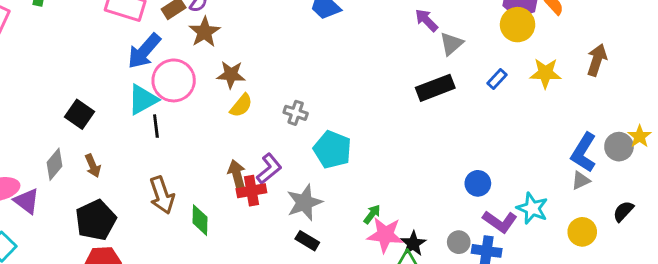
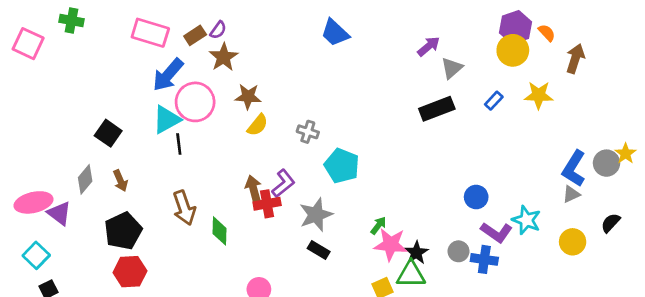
purple arrow: (426, 20) -> (429, 46), turned 95
brown arrow: (597, 60) -> (575, 59), moved

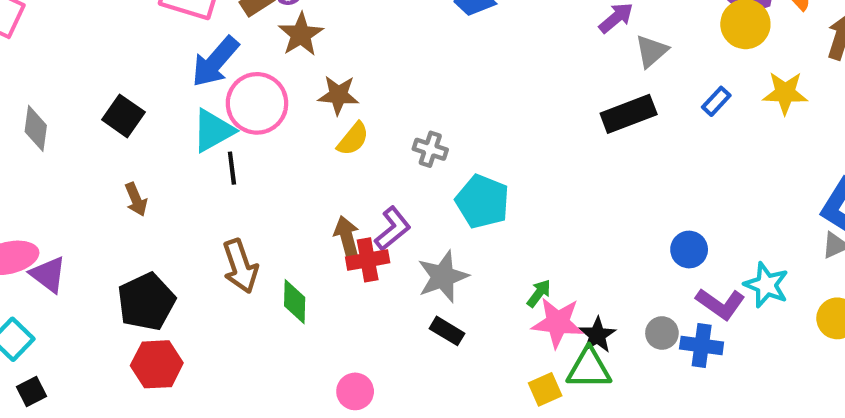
black square: (108, 133) -> (123, 116), moved
gray diamond: (85, 179) -> (36, 128), moved, turned -32
brown arrow: (120, 181) -> (136, 199), moved

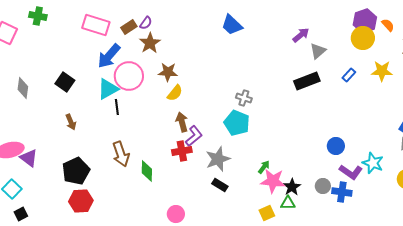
gray cross: (430, 149) -> (244, 98), moved
brown arrow: (347, 237) -> (182, 122), moved
green triangle: (589, 368) -> (288, 203), size x0.7

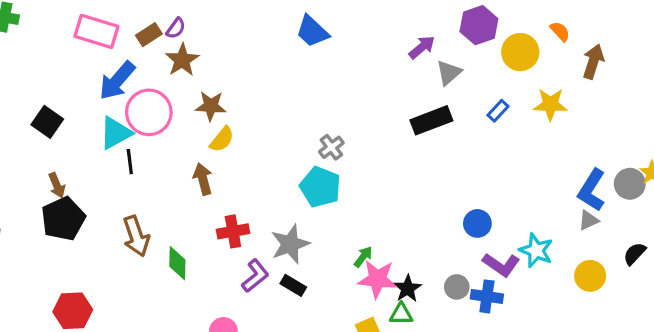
purple hexagon: (365, 21) -> (479, 25), moved
gray cross: (244, 98) -> (331, 147), turned 35
brown arrow: (182, 122) -> (203, 179), moved
purple L-shape: (194, 136) -> (255, 276), moved
black pentagon: (76, 171) -> (63, 219), moved

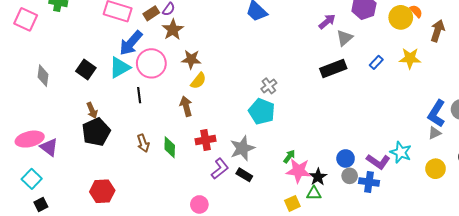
yellow circle: (520, 52) -> (401, 17), moved
cyan triangle: (116, 133) -> (120, 67), moved
blue circle: (477, 223) -> (346, 158), moved
brown arrow: (136, 236) -> (143, 143), size x0.7
green diamond: (177, 263) -> (170, 147), moved

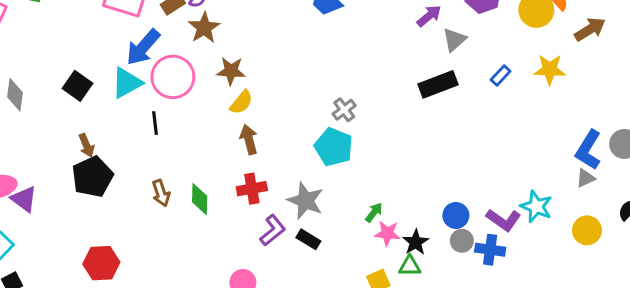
brown arrow: (438, 31) -> (590, 29), turned 40
brown arrow: (186, 106) -> (249, 139), moved
gray star: (242, 148) -> (305, 201), turned -30
pink star: (299, 171) -> (387, 233), size x0.7

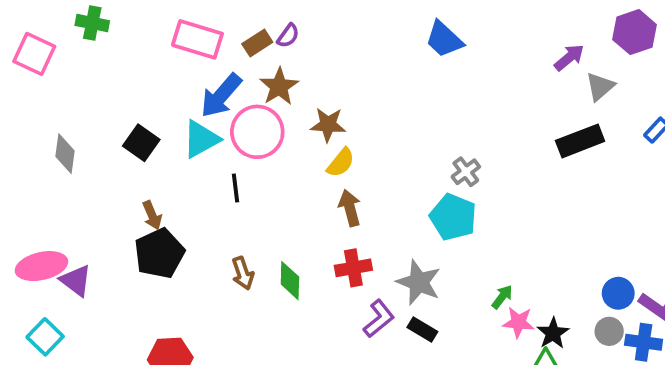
brown star: (204, 28) -> (279, 87), moved
blue circle: (456, 215) -> (618, 293), moved

